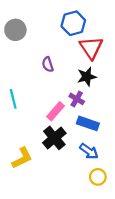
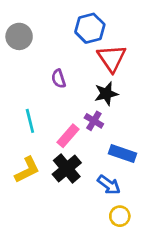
cyan line: (13, 99) -> (30, 121), moved
blue rectangle: (88, 123) -> (123, 153), moved
yellow L-shape: (22, 158) -> (27, 170), moved

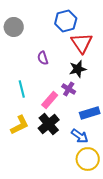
blue rectangle: (123, 153) -> (90, 113), turned -36
yellow circle: (120, 216) -> (88, 159), size x1.5

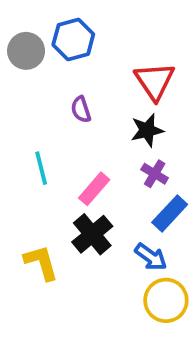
blue hexagon: (66, 21) -> (73, 40), moved
purple cross: (69, 89) -> (155, 174), moved
blue rectangle: (90, 113) -> (170, 213), turned -30
yellow L-shape: (20, 125) -> (41, 263), moved, turned -80

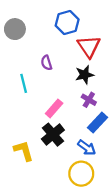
blue hexagon: (73, 40) -> (67, 23), moved
cyan line: (41, 168) -> (24, 83), moved
yellow circle: (166, 300) -> (81, 174), moved

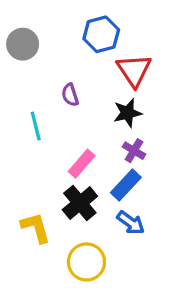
blue rectangle: (98, 123) -> (126, 185), moved
yellow circle: (81, 174) -> (86, 262), moved

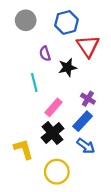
gray circle: (23, 44) -> (26, 20), moved
purple semicircle: (70, 95) -> (45, 54), moved
black star: (127, 113) -> (68, 68), moved
cyan line: (36, 126) -> (34, 83), moved

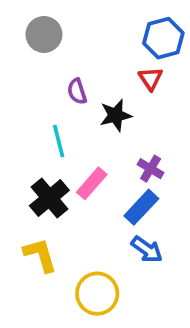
blue hexagon: (66, 22) -> (163, 38), moved
red triangle: (88, 46) -> (151, 79), size x0.6
black cross: (53, 133) -> (49, 198), moved

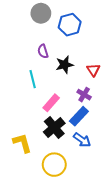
gray circle: (44, 34) -> (41, 13), moved
blue hexagon: (163, 38) -> (70, 25), moved
red triangle: (151, 79) -> (93, 70), moved
black cross: (49, 198) -> (54, 128), moved

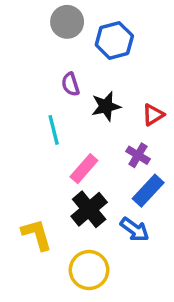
red triangle: (93, 70) -> (153, 115), turned 32
blue rectangle: (79, 116) -> (148, 191), moved

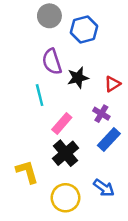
purple semicircle: (70, 84) -> (52, 62), size x1.5
blue arrow: (135, 229) -> (104, 188), moved

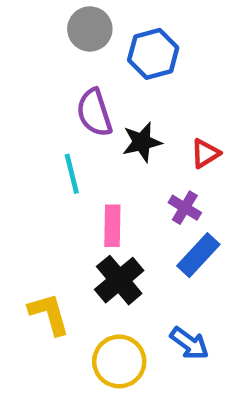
pink rectangle: (62, 123) -> (112, 226), turned -40

